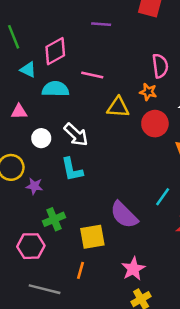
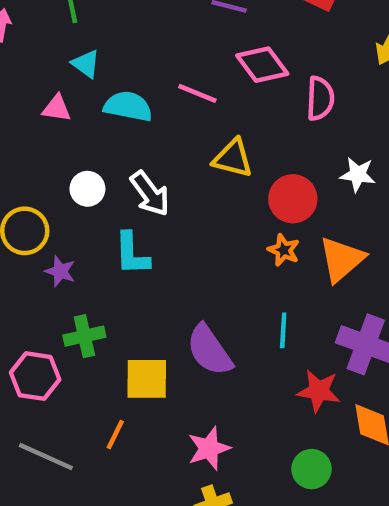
pink diamond: (55, 51) -> (262, 65), moved, turned 72
orange star: (148, 92) -> (284, 250), moved
pink triangle: (19, 112) -> (57, 108), moved
cyan line: (163, 197) -> (283, 330), turned -42

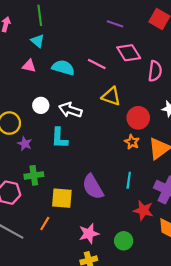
cyan triangle: (86, 64) -> (38, 41), moved
white arrow: (150, 194) -> (70, 110), turned 140
green circle: (312, 469) -> (124, 241), moved

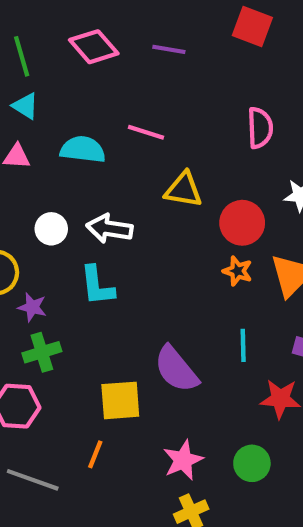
pink diamond: (129, 53) -> (94, 47), moved
green cross: (34, 175) -> (42, 352), moved

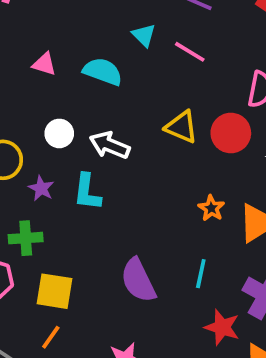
cyan triangle: (25, 106) -> (144, 35), moved
pink line: (146, 132) -> (190, 52), moved
red circle: (242, 223) -> (231, 133), moved
purple star: (32, 307) -> (41, 188), moved
yellow square: (120, 400) -> (54, 291), moved

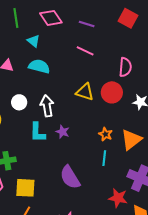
cyan triangle: (144, 35) -> (34, 41), moved
white arrow: (110, 145) -> (47, 106), turned 65
purple star: (41, 188) -> (63, 132), moved
cyan line: (201, 274) -> (104, 158), moved

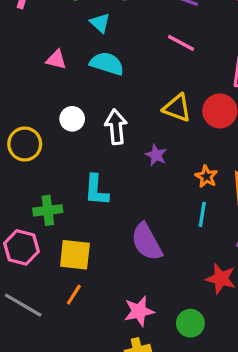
cyan L-shape: (37, 132) -> (96, 190), moved
purple star: (63, 132) -> (156, 155), moved

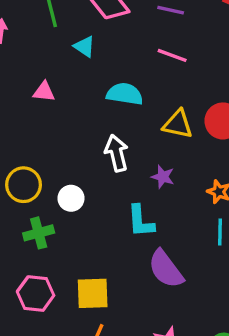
cyan semicircle: (107, 64) -> (125, 94), moved
white circle: (72, 119) -> (71, 198), moved
cyan L-shape: (96, 190) -> (141, 221), moved
green cross: (48, 210) -> (39, 233), moved

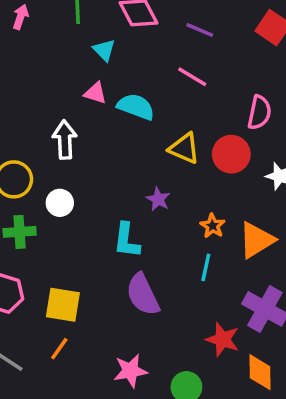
pink triangle: (44, 92) -> (95, 93), moved
white arrow: (117, 153) -> (65, 140), moved

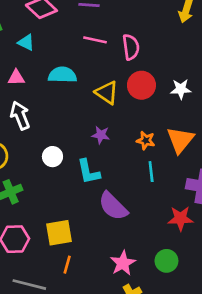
pink triangle: (95, 93) -> (16, 78), moved
pink semicircle: (259, 112) -> (131, 47), moved
yellow triangle: (184, 148) -> (107, 93), turned 30
white circle: (60, 203) -> (52, 157), moved

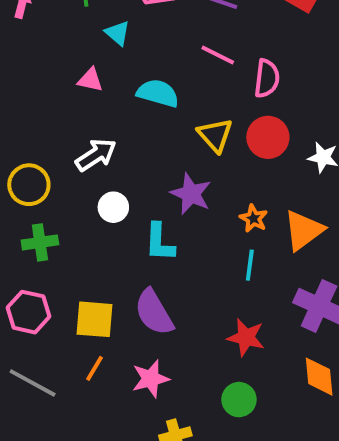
white arrow: (20, 116) -> (96, 155), moved, turned 64
purple star: (101, 135) -> (191, 194), size x1.5
purple semicircle: (113, 206) -> (154, 312), moved
red star: (180, 218) -> (246, 337), moved
pink star: (123, 263) -> (151, 379), moved

